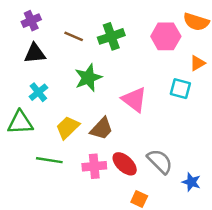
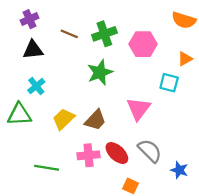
pink hexagon: (166, 36) -> (143, 44), moved
green star: (88, 78) -> (100, 72), moved
pink triangle: (134, 100) -> (138, 109), moved, turned 30
green line: (49, 160) -> (47, 168), moved

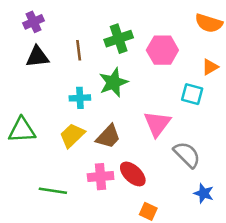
brown line: (69, 34) -> (79, 50), moved, turned 60
cyan cross: (36, 86) -> (80, 98), moved, turned 36
gray semicircle: (150, 151) -> (187, 155), moved

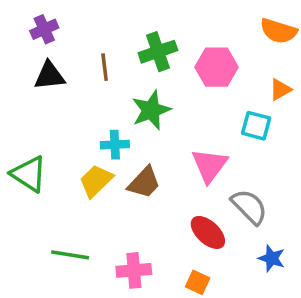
cyan cross: (80, 98) -> (115, 145), moved
green triangle: (22, 130) -> (29, 174), turned 36
red ellipse: (133, 174) -> (208, 232), moved
pink cross: (101, 177) -> (134, 270), moved

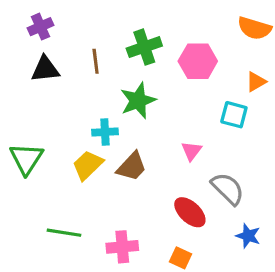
pink triangle: (210, 165) -> (192, 151), size x0.6
green triangle: (29, 174) -> (26, 159), turned 30

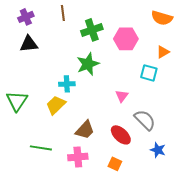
brown line: (96, 61) -> (63, 13), moved
brown trapezoid: (132, 167) -> (85, 130), moved

